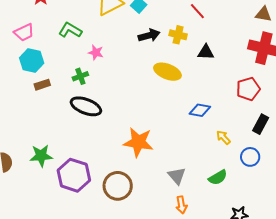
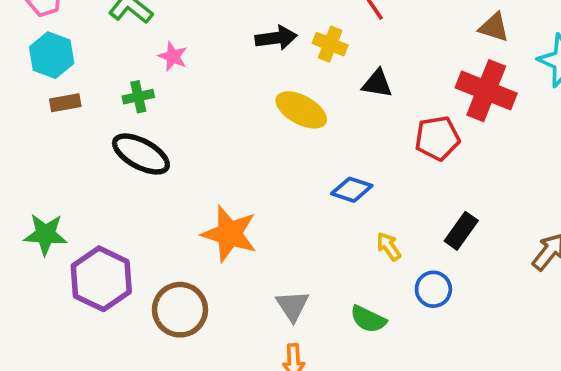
red pentagon: (248, 89) -> (437, 138), moved
green semicircle: (218, 177) -> (368, 319), turned 48

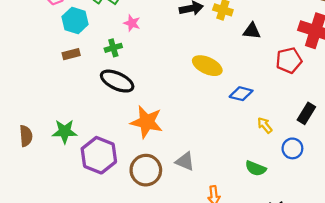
cyan hexagon: (52, 55) -> (75, 20), moved
yellow ellipse: (301, 110) -> (207, 66), moved
orange star: (229, 234) -> (147, 122), moved
gray triangle: (292, 306) -> (185, 161), moved, turned -30

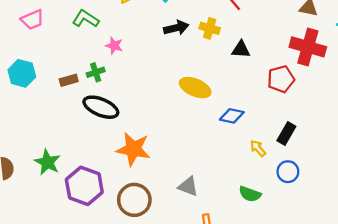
cyan hexagon: (75, 20) -> (22, 73), moved
brown rectangle: (71, 54) -> (69, 80), moved
black rectangle: (306, 113) -> (286, 134), moved
green star: (65, 131) -> (47, 162), turned 30
gray triangle: (185, 161) -> (188, 186), moved

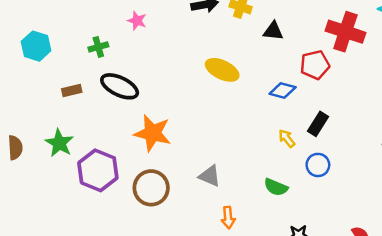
green cross: (96, 72) -> (98, 47), moved
brown rectangle: (69, 80) -> (72, 91), moved
blue diamond: (232, 116) -> (283, 91), moved

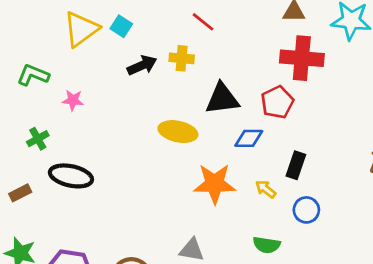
black triangle: (273, 31) -> (222, 99), moved, size x1.5
orange star: (153, 133) -> (215, 184), moved

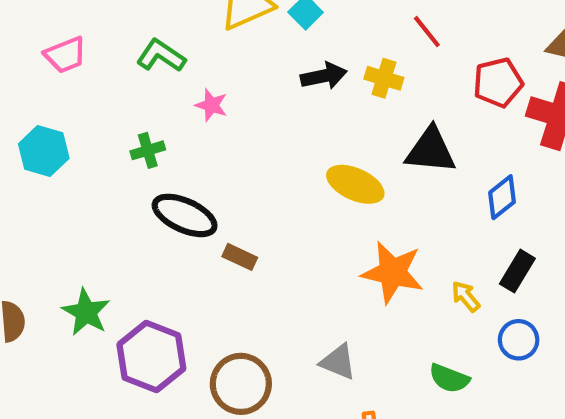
red pentagon: (277, 102) -> (498, 82), moved
blue diamond: (249, 138) -> (502, 197), moved, turned -52
brown rectangle: (20, 193) -> (240, 257), moved, turned 40

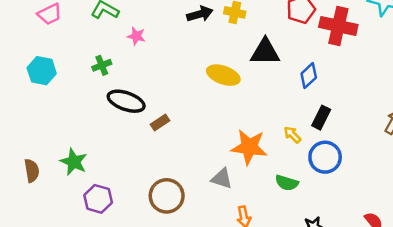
brown rectangle: (240, 257) -> (160, 123), turned -54
orange star: (393, 272) -> (249, 147), moved
blue circle: (519, 340) -> (325, 157), size x1.4
purple hexagon: (151, 357) -> (98, 199), moved, size x0.7

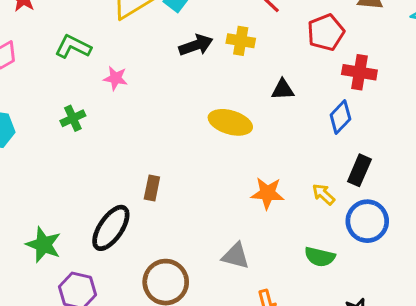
red cross: (338, 26) -> (359, 72), moved, size x0.7
black triangle: (265, 52) -> (283, 90), size x0.6
black ellipse: (126, 101) -> (111, 228), moved, turned -72
brown rectangle: (160, 123) -> (152, 188), turned -42
orange star: (249, 147) -> (267, 193), moved, size x0.7

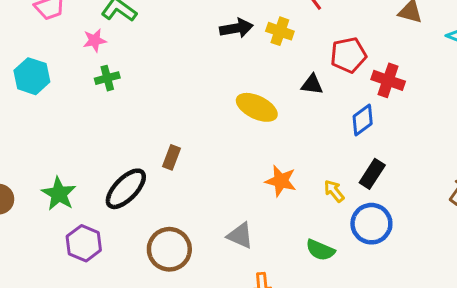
red pentagon: (326, 32) -> (348, 55), moved
pink star: (115, 78) -> (95, 40), moved, turned -30

